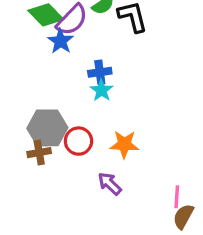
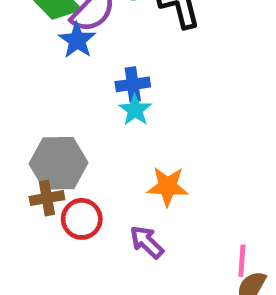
red circle: (79, 141) -> (82, 219), moved

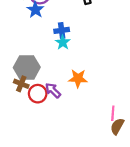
brown cross: (47, 198) -> (21, 84), turned 32
purple arrow: (147, 242) -> (53, 90), moved

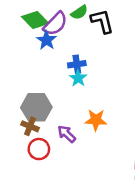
red circle: (38, 94) -> (39, 149), moved

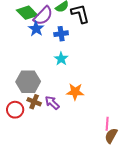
blue cross: (77, 64) -> (61, 34), moved
brown cross: (30, 126) -> (34, 102), moved
red circle: (39, 149) -> (15, 110), moved

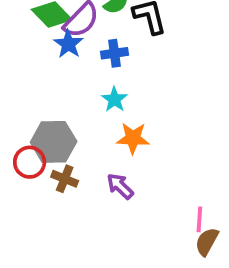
orange star: (75, 92) -> (133, 138), moved
purple arrow: (52, 103) -> (120, 186), moved
red circle: (15, 110) -> (30, 162), moved

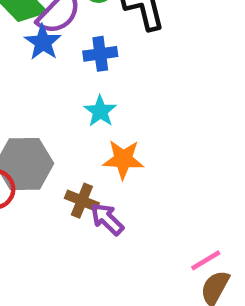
brown cross: (65, 179) -> (82, 201), moved
pink line: (199, 219) -> (206, 260), turned 55

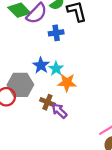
blue star: (43, 42) -> (41, 65), moved
cyan star: (100, 111) -> (56, 69), moved

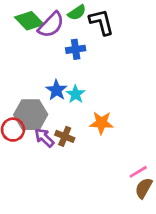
orange star: (67, 83) -> (101, 123), moved
purple arrow: (59, 111) -> (44, 138), moved

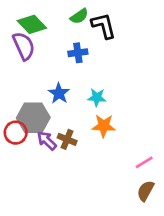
purple semicircle: (51, 25) -> (24, 46), moved, turned -68
cyan star: (76, 94) -> (97, 97), moved, turned -30
pink line: (138, 172) -> (144, 162), moved

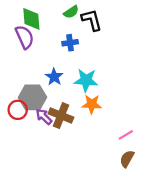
green diamond: (32, 24) -> (31, 19), turned 40
cyan star: (97, 97) -> (86, 80), size x1.5
brown cross: (67, 139) -> (61, 116), size x1.5

